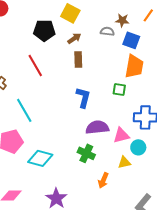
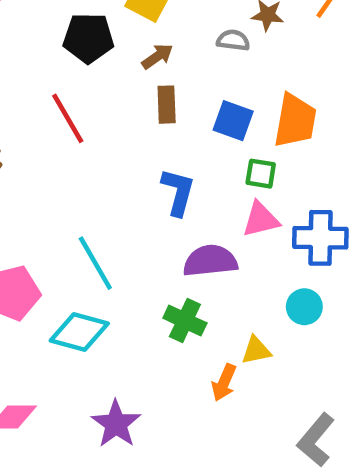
blue square: (131, 40) -> (233, 121), moved
cyan line: (24, 110) -> (95, 263), moved
pink triangle: (121, 135) -> (261, 219), moved
yellow triangle: (124, 162) -> (256, 350), moved

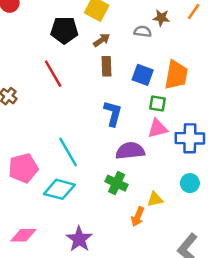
cyan circle: (304, 307) -> (190, 183), moved

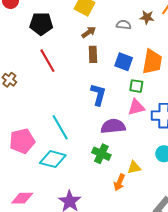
brown star: (161, 18) -> (147, 17), moved
black pentagon: (64, 30) -> (41, 24), moved

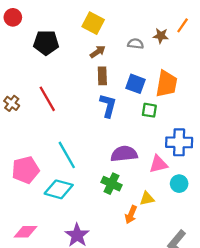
red line: (47, 61) -> (47, 99), moved
blue L-shape: (98, 95) -> (108, 106), moved
pink triangle: (136, 107) -> (158, 164), moved

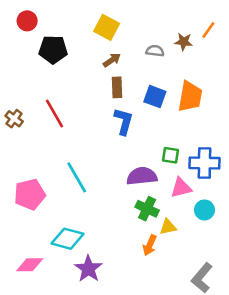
red circle: (13, 17) -> (27, 21), moved
green square: (149, 110) -> (171, 155), moved
green cross: (111, 184) -> (147, 209), moved
cyan diamond: (59, 189) -> (68, 239), moved

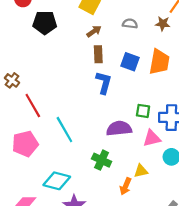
brown star: (184, 42) -> (163, 24), moved
red line: (54, 113) -> (33, 106), moved
green cross: (147, 209) -> (102, 160), moved

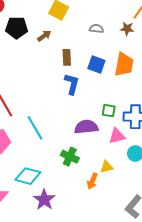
brown arrow: (94, 31) -> (44, 36), moved

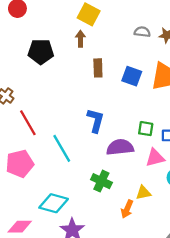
black pentagon: (17, 28) -> (41, 52), moved
gray semicircle: (96, 29) -> (142, 32), moved
brown arrow: (44, 36) -> (80, 39), moved, turned -56
blue L-shape: (72, 84) -> (96, 120), moved

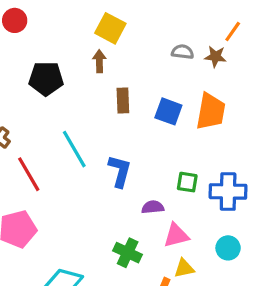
purple semicircle: (120, 147) -> (153, 207), size x0.6
cyan line: (62, 148) -> (74, 149), moved
pink triangle: (155, 158) -> (176, 235), moved

